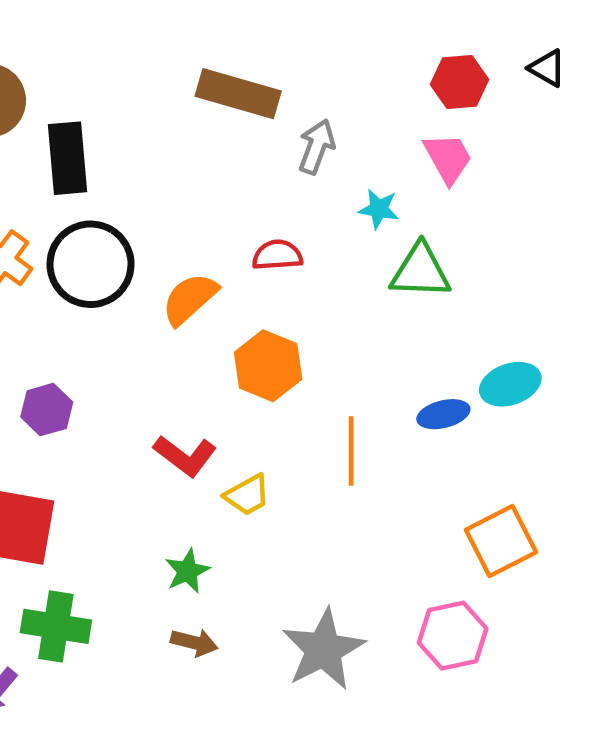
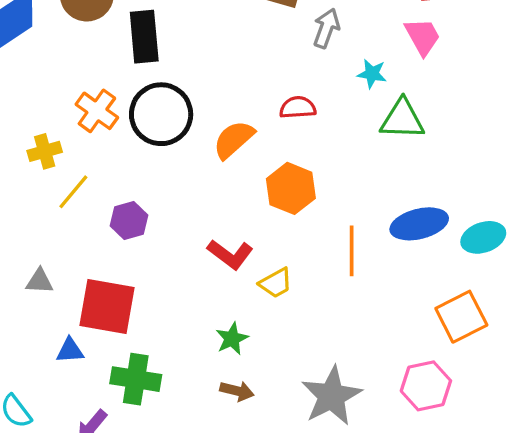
cyan ellipse: (510, 384) -> (483, 237), moved
blue ellipse: (443, 414) -> (419, 224), size x1.5

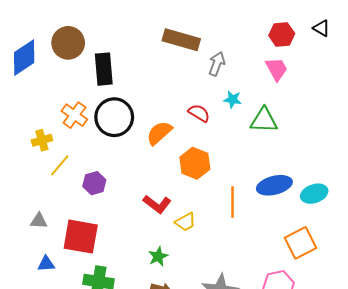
cyan star: (372, 74) -> (233, 99), moved
red semicircle: (298, 107) -> (199, 113), turned 35
blue triangle: (70, 350) -> (46, 264), moved

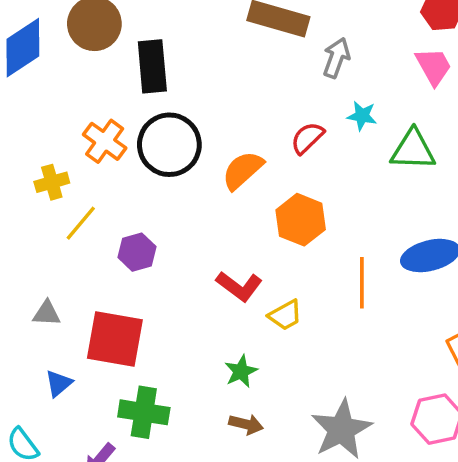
red semicircle: (199, 113) -> (307, 138), turned -75
blue triangle: (46, 264) -> (59, 383), turned -36

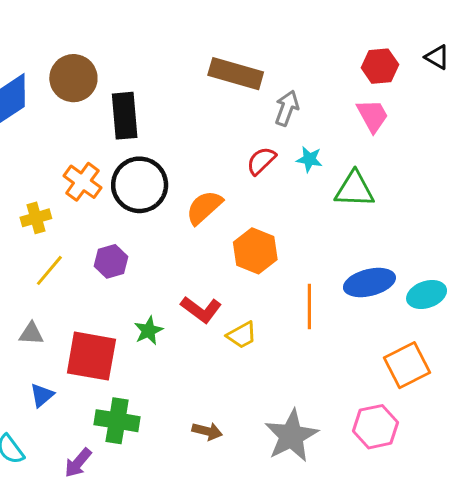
red semicircle: (307, 138) -> (261, 161), moved
yellow line: (81, 223) -> (49, 270), moved
purple hexagon: (137, 252) -> (111, 261), moved
green star: (241, 371) -> (149, 331), moved

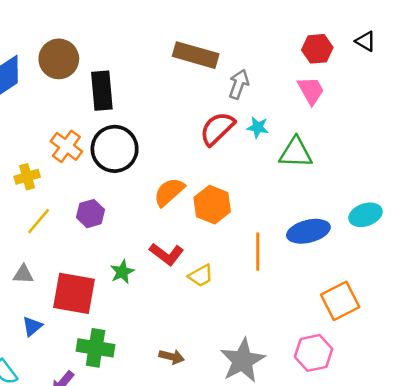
red semicircle: (261, 161) -> (217, 129), size x1.4
orange semicircle: (204, 207) -> (169, 192), moved
cyan ellipse: (427, 295) -> (365, 215), moved

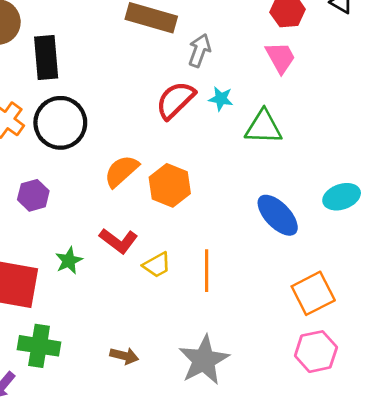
blue ellipse: (308, 231) -> (278, 215), turned 60
orange line: (258, 252) -> (207, 271), moved
pink hexagon: (313, 353) -> (316, 352), moved

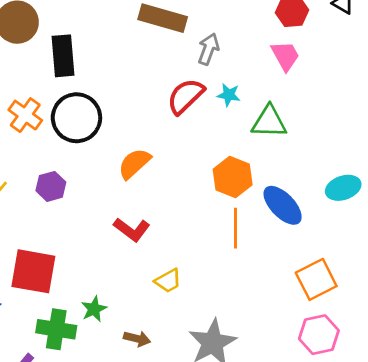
orange hexagon: (170, 185) -> (233, 177), moved
green star: (69, 261) -> (94, 309), moved
yellow trapezoid: (157, 265) -> (168, 281), moved
orange line: (207, 271) -> (235, 228), moved

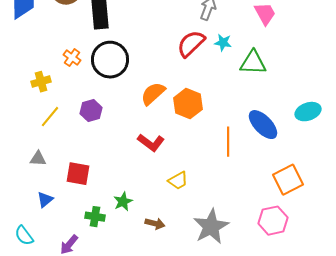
orange cross: (25, 115) -> (72, 58), size x0.7
orange hexagon: (233, 177) -> (188, 104), moved
red square: (33, 271) -> (78, 174), size x0.7
green cross: (56, 329) -> (95, 217), size x0.7
pink hexagon: (319, 335) -> (273, 221), moved

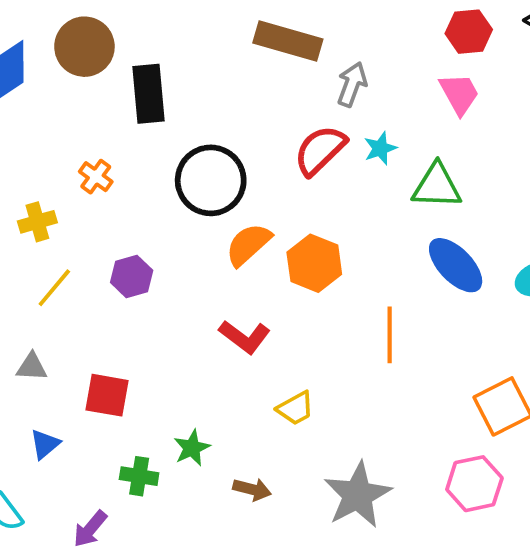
cyan star: (223, 43) -> (380, 148), turned -30
black circle: (110, 60) -> (211, 180), moved
blue ellipse: (263, 125) -> (456, 265), moved

